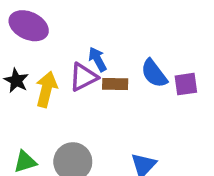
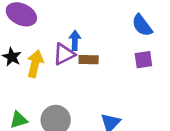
blue arrow: (98, 59) -> (75, 40), turned 30
blue semicircle: (154, 73) -> (142, 25), moved

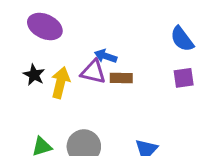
blue arrow: (75, 40) -> (106, 56), turned -72
purple triangle: (64, 54) -> (93, 72), turned 40

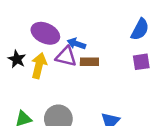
purple ellipse: (45, 27) -> (45, 33), moved
blue semicircle: (182, 39) -> (140, 29), turned -115

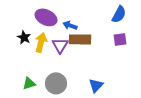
purple triangle: (66, 57) -> (60, 45), moved, turned 48
brown rectangle: (89, 62) -> (80, 39), size x1.5

